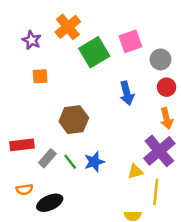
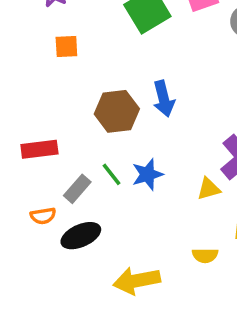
blue arrow: (127, 93) -> (164, 99), moved
gray rectangle: (47, 158) -> (77, 189), moved

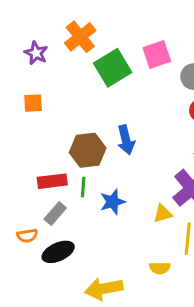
orange square: (66, 47) -> (33, 103), moved
red rectangle: (39, 149) -> (52, 181), moved
green line: (111, 174) -> (83, 187), moved, turned 42

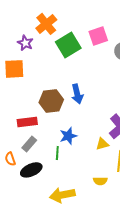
purple star: (36, 53) -> (25, 43), moved
orange square: (33, 103) -> (14, 69), size x1.5
green line: (83, 187) -> (57, 153), moved
orange semicircle: (27, 236) -> (10, 159), turned 80

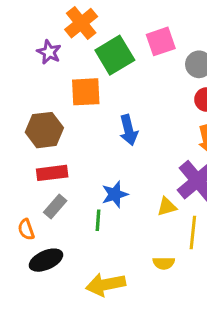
orange square: (14, 69) -> (86, 92), moved
brown hexagon: (51, 101) -> (44, 130), moved
black ellipse: (31, 170) -> (46, 260), moved

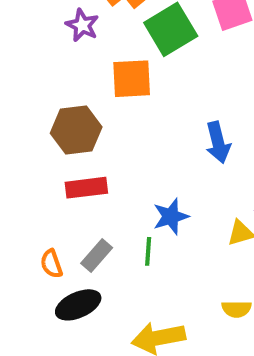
blue arrow: (129, 130) -> (218, 142), moved
gray rectangle: (55, 207) -> (97, 256), moved

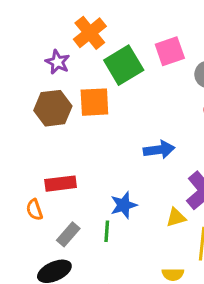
brown hexagon: (76, 130) -> (53, 108), moved
blue arrow: (218, 142) -> (159, 150), turned -84
orange semicircle: (51, 264) -> (34, 210), moved

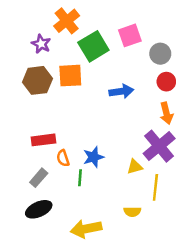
blue arrow: (159, 150) -> (121, 91), moved
orange semicircle: (34, 210) -> (63, 158), moved
gray rectangle: (68, 234) -> (39, 178), moved

